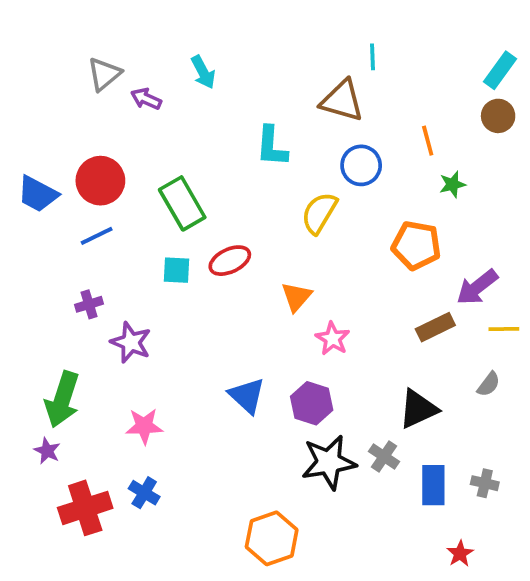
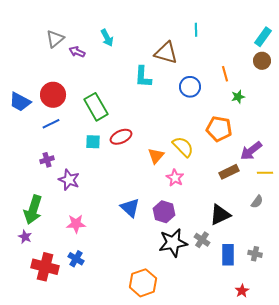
brown triangle: (342, 101) -> (166, 53), moved
yellow semicircle: (319, 213) -> (183, 147), moved, turned 105
red cross: (85, 508) -> (45, 267), turned 32

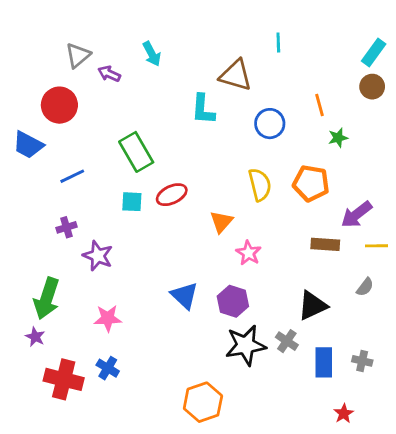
red circle: (53, 95) -> (59, 105), moved
yellow semicircle: (183, 147) -> (260, 185), moved, turned 30
brown rectangle: (229, 172) -> (325, 244), turned 30

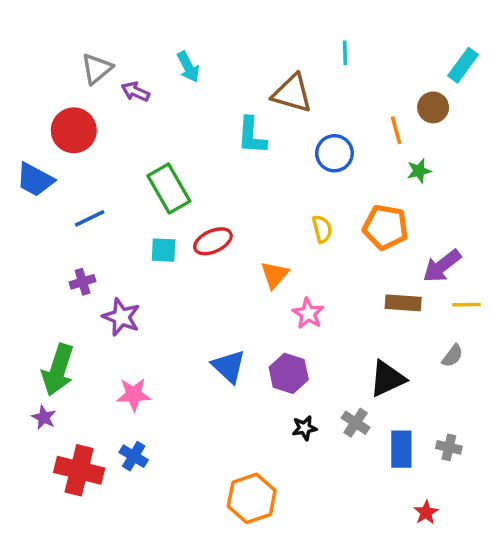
brown circle: (372, 87) -> (433, 107), moved
yellow semicircle: (260, 185) -> (322, 229), size x0.7
black star: (246, 345) -> (305, 428), size x0.5

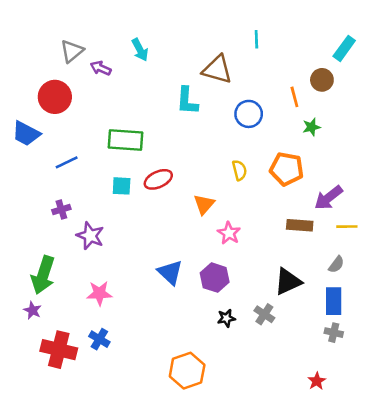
green rectangle: (169, 188) -> (126, 140), turned -56
blue rectangle: (401, 449) -> (334, 301), moved

